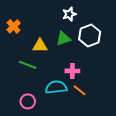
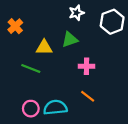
white hexagon: (90, 35) -> (112, 22), moved
pink cross: (72, 71) -> (86, 66), moved
cyan semicircle: (56, 87) -> (55, 107), moved

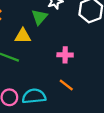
green triangle: (70, 40) -> (39, 17), moved, turned -30

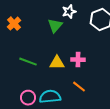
yellow triangle: (23, 36) -> (57, 63), moved

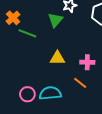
pink cross: (78, 60) -> (87, 62), moved
green line: (28, 62) -> (27, 33), moved

